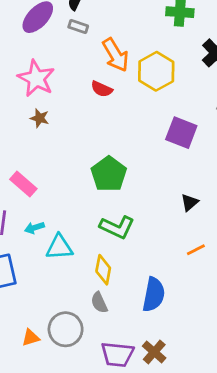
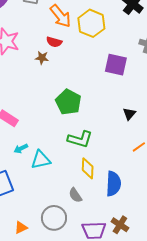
brown star: (40, 118) -> (42, 58), moved
yellow diamond: (103, 270) -> (88, 168), moved
orange triangle: (31, 338) -> (21, 228), moved

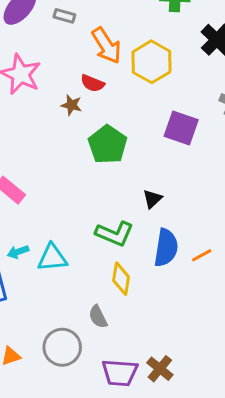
green pentagon: (68, 102) -> (108, 145), moved
black triangle: (129, 114) -> (152, 199), moved
cyan arrow: (21, 149) -> (18, 252), moved
blue semicircle: (113, 184) -> (166, 248), moved

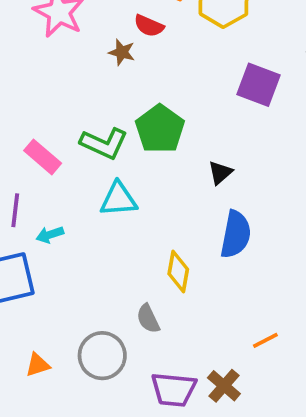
green pentagon: (108, 145) -> (160, 129), moved
green L-shape: (115, 234) -> (104, 143), moved
orange line: (202, 255) -> (265, 340), moved
cyan triangle: (52, 258) -> (118, 199), moved

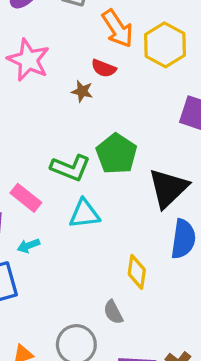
pink rectangle: (43, 157) -> (26, 198), moved
black triangle: (220, 173) -> (168, 188), size x2.0

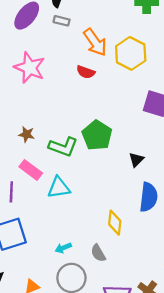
brown star: (82, 91) -> (27, 134), moved
black triangle: (168, 188) -> (136, 160), size x0.5
cyan triangle: (84, 214) -> (59, 188), moved
cyan arrow: (29, 246) -> (63, 248), moved

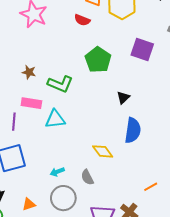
green pentagon: (97, 135) -> (98, 60), moved
pink rectangle: (31, 170) -> (31, 103), turned -30
yellow diamond: (115, 223) -> (103, 151), turned -45

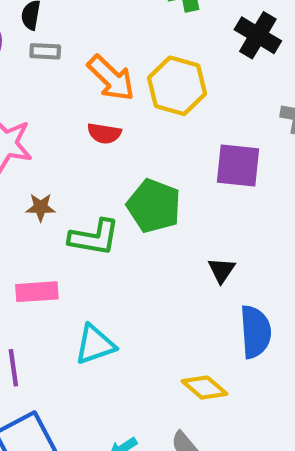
brown star: (29, 72) -> (41, 207), moved
green L-shape: (60, 84) -> (94, 237), moved
pink rectangle: (31, 103) -> (37, 292), moved

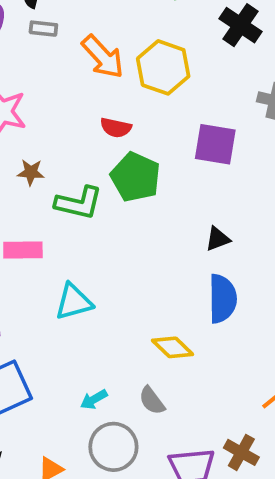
red semicircle: (104, 133) -> (116, 128), moved
black triangle: (222, 270) -> (218, 239), moved, turned 32

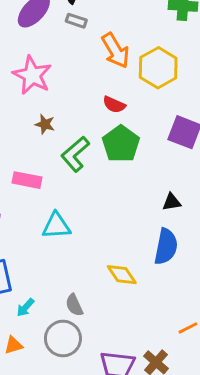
green L-shape: (79, 203) -> (75, 154), turned 114
cyan arrow: (94, 399) -> (25, 307), moved, turned -30
gray semicircle: (152, 401) -> (74, 305), moved

